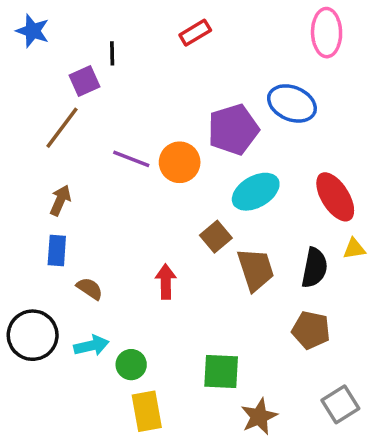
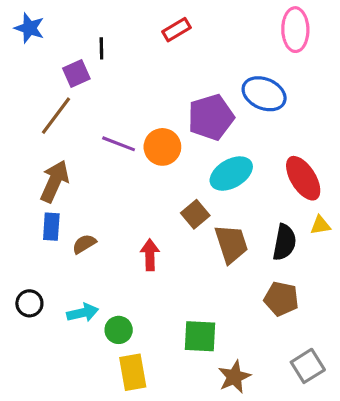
brown arrow: (60, 200) -> (54, 181), size x1.5
brown semicircle: (90, 289) -> (84, 244), moved, turned -65
black circle: (33, 335) -> (29, 303), size x0.6

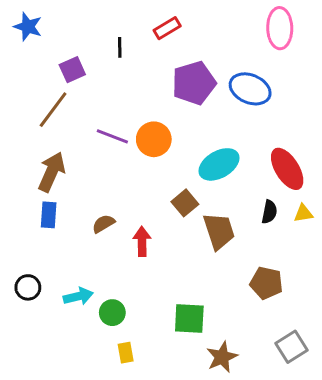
black line: (101, 48) -> (120, 47), moved
purple pentagon: (211, 117) -> (194, 83), moved
black semicircle: (284, 242) -> (269, 212), moved, size x0.7
brown semicircle: (84, 244) -> (103, 224), moved
yellow rectangle: (133, 372) -> (126, 353), size x0.6

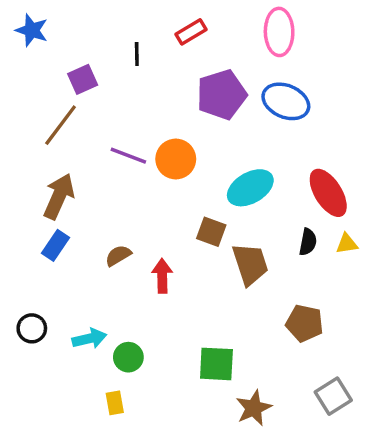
pink ellipse: (280, 28) -> (279, 32), moved
brown square: (185, 203) -> (211, 232), turned -30
blue rectangle: (49, 215) -> (56, 245), turned 30
yellow rectangle: (126, 353) -> (115, 403), moved

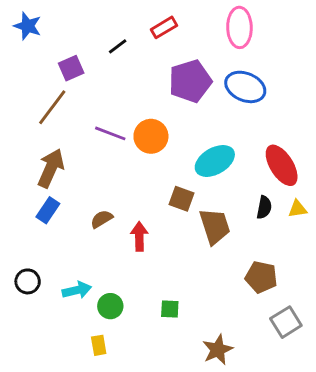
black line: (137, 54) -> (118, 46), turned 54
green square: (216, 364) -> (170, 309), moved, size x0.6
gray square: (333, 396) -> (286, 322), moved

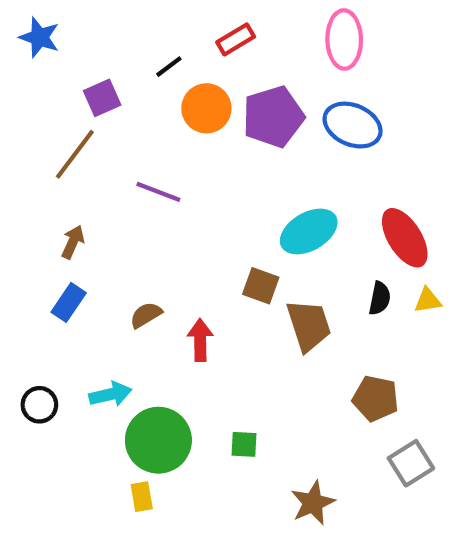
orange circle: (151, 136) -> (206, 108), moved
brown arrow: (51, 168) -> (73, 242), size x0.6
cyan arrow: (77, 290) -> (110, 394), moved
green circle: (110, 306) -> (158, 440), size x1.8

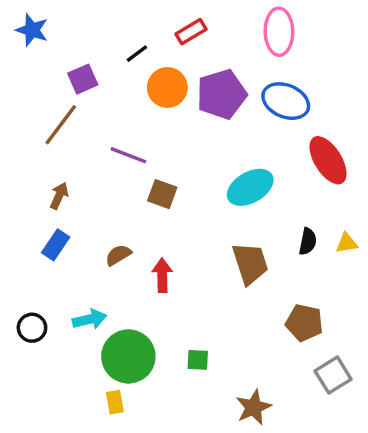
red ellipse: (405, 238) -> (328, 160), moved
brown square: (261, 286) -> (162, 194), moved

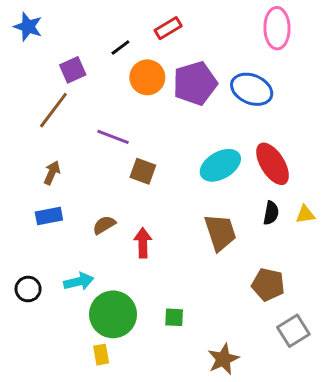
pink ellipse: (279, 32) -> (277, 28), moved
red ellipse: (328, 160) -> (273, 164), moved
blue rectangle: (56, 245) -> (49, 216), turned 45

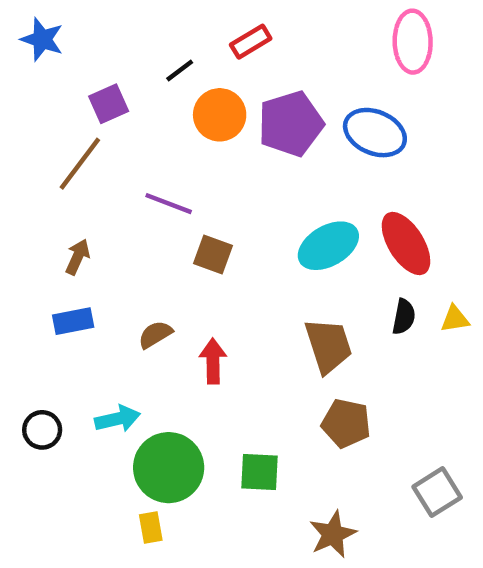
brown pentagon: (268, 285) -> (346, 423), moved
green square: (174, 317) -> (260, 472), size x1.4

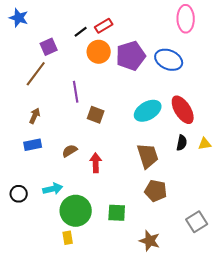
red rectangle: (251, 42) -> (104, 26), moved
purple line: (169, 204) -> (76, 92), turned 60
brown star: (333, 534) -> (150, 241), turned -30

